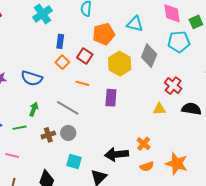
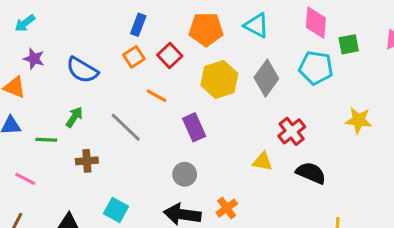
purple rectangle: (111, 98) -> (194, 127), turned -42
gray circle: (68, 133) -> (185, 174), moved

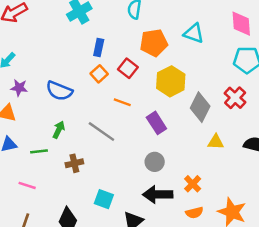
gray diamond: (266, 78) -> (200, 107), moved
red cross: (292, 131) -> (235, 98), moved

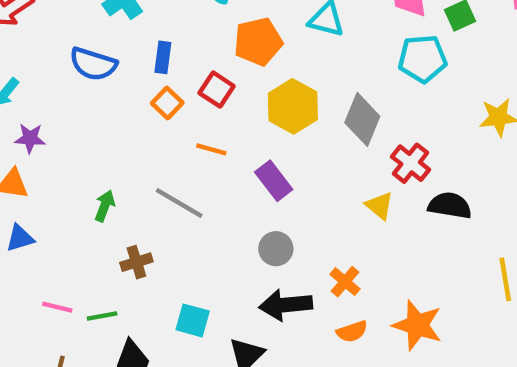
blue semicircle: (59, 91) -> (93, 64), moved
red cross: (235, 98) -> (411, 163), moved
gray diamond: (200, 107) -> (362, 119), moved
yellow triangle: (216, 142) -> (379, 206), turned 42
green line: (39, 151) -> (102, 316), moved

